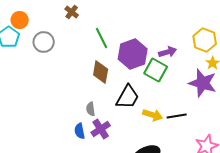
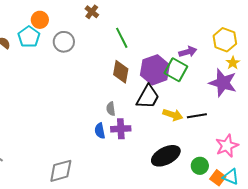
purple hexagon: (133, 54) -> (155, 70), moved
purple cross: (101, 129) -> (121, 129), turned 30

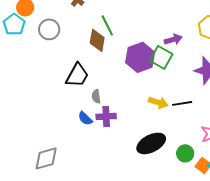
brown diamond: (121, 72) -> (97, 40), moved
black trapezoid: (148, 97) -> (77, 75), moved
blue semicircle: (100, 131) -> (85, 118), turned -35

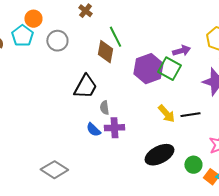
yellow arrow: (158, 102) -> (166, 114), turned 30
gray diamond: (46, 158) -> (54, 170), turned 48

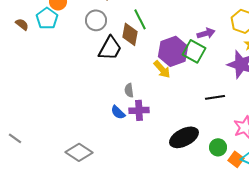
gray circle: (57, 41) -> (96, 20), moved
black trapezoid: (85, 87) -> (110, 48), moved
yellow arrow: (166, 114) -> (162, 69), moved

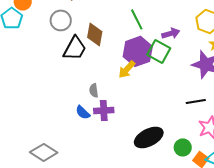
green line: (140, 19) -> (137, 19), moved
yellow arrow: (162, 69) -> (127, 69), turned 84
black line: (215, 97) -> (196, 101), moved

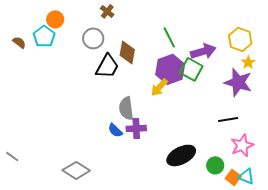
purple arrow: (171, 33) -> (203, 51), size x1.4
gray semicircle: (94, 90) -> (126, 108), size x1.6

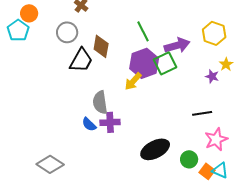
yellow star: (248, 62) -> (226, 64), moved
green square: (191, 69) -> (165, 63), turned 35
purple star: (238, 82) -> (212, 76), size x0.5

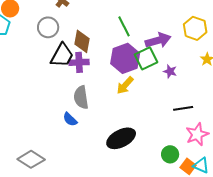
purple star: (212, 76) -> (170, 71), moved
yellow arrow: (133, 81) -> (125, 85), moved
purple cross: (110, 122) -> (79, 62), moved
black ellipse: (155, 149) -> (121, 138), moved

